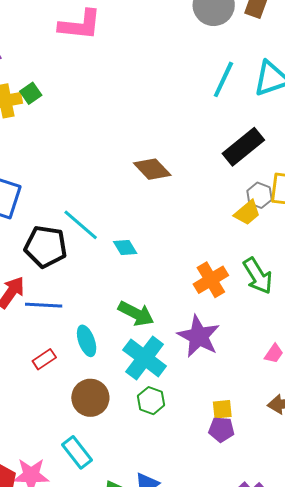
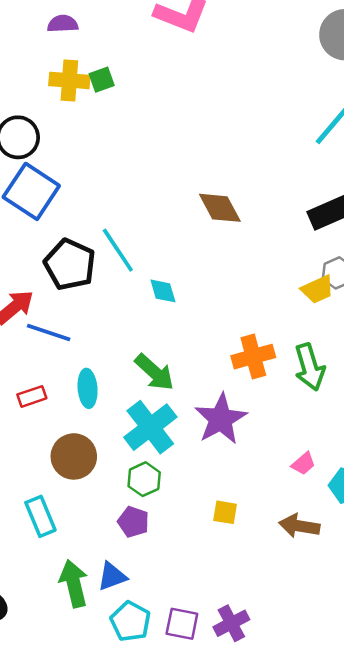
purple pentagon: (221, 429) -> (133, 522), moved

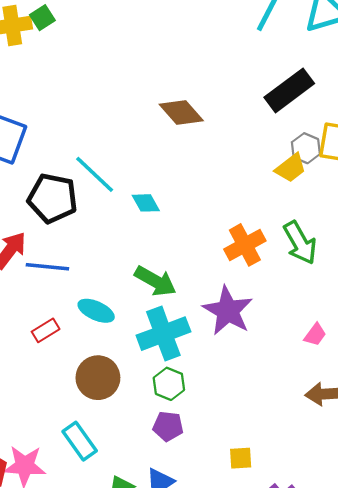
cyan ellipse: (88, 388) -> (96, 311), turned -48
cyan cross: (150, 427) -> (163, 334), turned 30
yellow square: (225, 512) -> (241, 458), moved

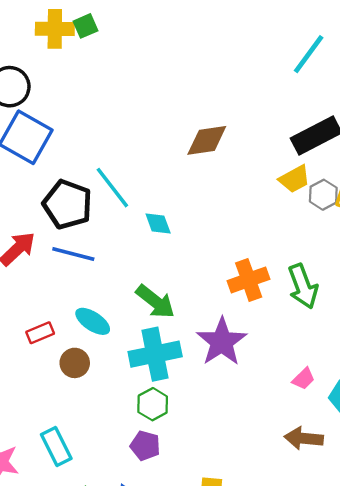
brown diamond: (181, 112) -> (207, 140), turned -66
yellow trapezoid: (291, 168) -> (294, 179), moved
blue line: (47, 267) -> (73, 254), moved
brown circle: (98, 378) -> (75, 363), moved, size x0.7

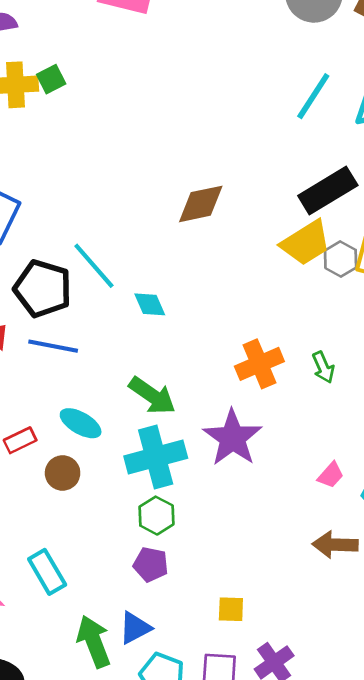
yellow trapezoid: (294, 179) -> (306, 243), size x1.4
green arrow: (303, 286) -> (323, 367), size x0.6

